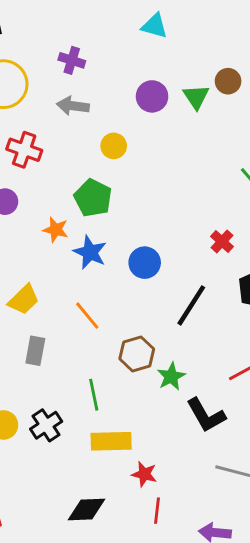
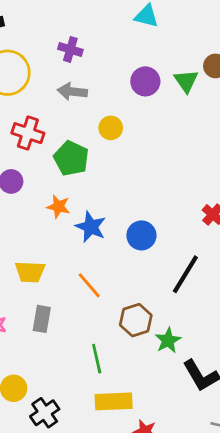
green pentagon: (93, 198) -> (71, 158), moved
yellow trapezoid: (24, 300) -> (30, 272), turned 48
black cross: (46, 425) -> (45, 413), moved

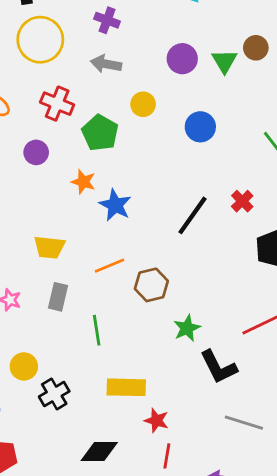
blue circle: (141, 235) -> (200, 127), moved
black line: (185, 274) -> (193, 215), moved
orange line: (89, 285) -> (110, 266), turned -76
brown hexagon: (136, 320) -> (151, 285), moved
green line: (97, 359) -> (97, 330), moved

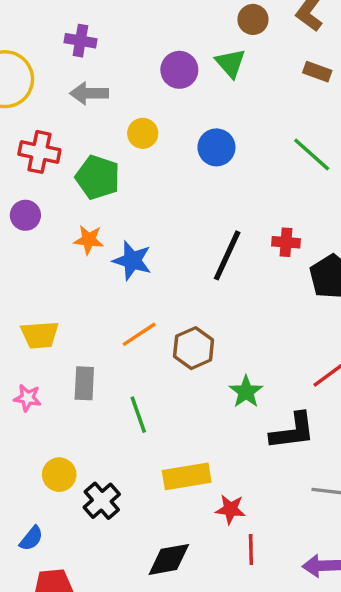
brown circle: (256, 48) -> (253, 19), moved
red cross: (242, 201) -> (286, 242), moved, turned -30
yellow trapezoid: (49, 247) -> (40, 335), moved
black L-shape: (218, 367) -> (293, 431), turned -60

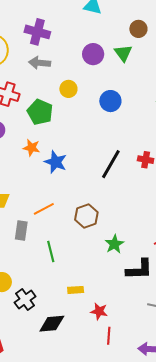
purple cross: (80, 41) -> (37, 32), size x1.4
orange line: (139, 334) -> (44, 209), moved
yellow rectangle: (187, 476) -> (76, 290), size x0.6
black diamond: (169, 559) -> (52, 324), moved

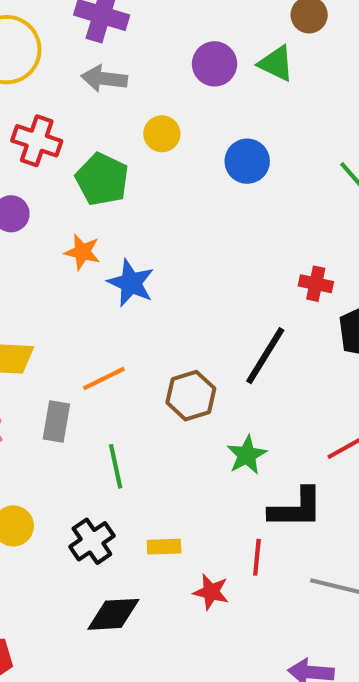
green triangle: (123, 53) -> (276, 63), turned -30
black line: (111, 164) -> (265, 356), moved
black cross: (25, 299) -> (92, 541), moved
red line: (109, 336) -> (257, 557), moved

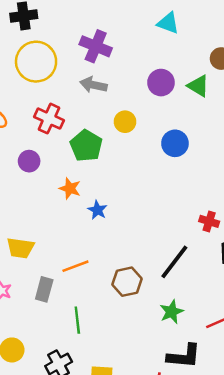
blue star: (131, 283) -> (97, 210), size x0.7
green star: (247, 455) -> (172, 312), moved

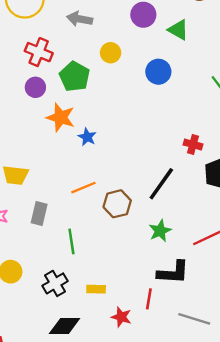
green triangle: (198, 86) -> (178, 30), moved
purple circle: (29, 161) -> (35, 87), moved
orange star: (70, 188) -> (61, 117), size x1.4
orange line: (75, 266) -> (83, 188), moved

